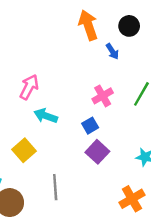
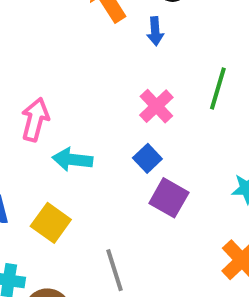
blue arrow: (112, 51) -> (155, 31), turned 42

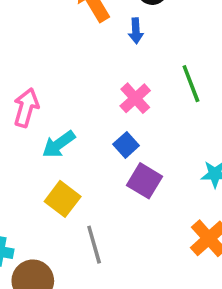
green line: (218, 88) -> (191, 84), turned -39
cyan arrow: (72, 160) -> (59, 144), turned -44
yellow square: (51, 223) -> (63, 199), moved

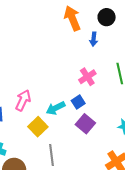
pink arrow: (26, 108) -> (23, 100), moved
cyan arrow: (59, 144) -> (56, 108), moved

